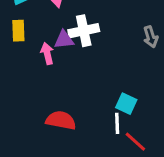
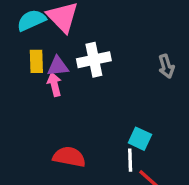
yellow rectangle: (18, 31) -> (36, 61), moved
purple triangle: (64, 40) -> (58, 66), moved

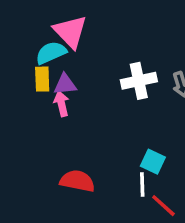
cyan semicircle: (31, 20) -> (51, 53), moved
white cross: (94, 60) -> (139, 81), moved

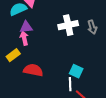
yellow rectangle: (42, 79) -> (13, 55), moved, turned 56
red semicircle: (77, 181) -> (33, 70), moved

